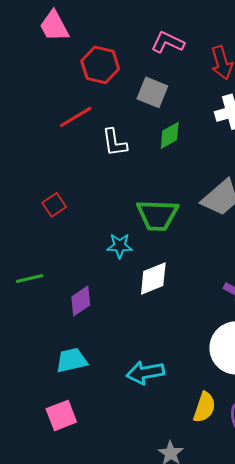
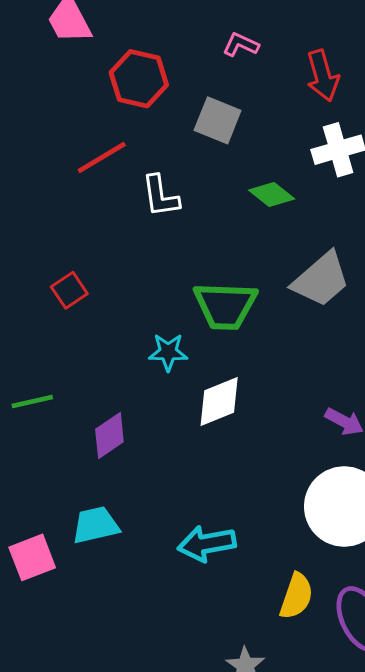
pink L-shape: (168, 42) -> (241, 45), size x0.7
green diamond: (170, 135) -> (272, 195), moved, turned 68
pink square: (61, 415) -> (32, 557), moved

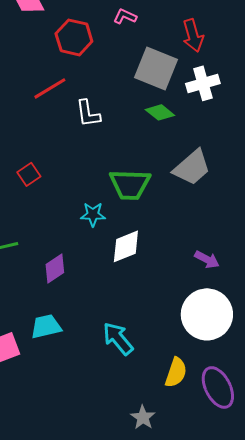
pink L-shape: (241, 45) -> (125, 16), moved
gray square: (218, 120) -> (156, 68), moved, size x1.4
cyan arrow: (207, 544) -> (118, 338), turned 60

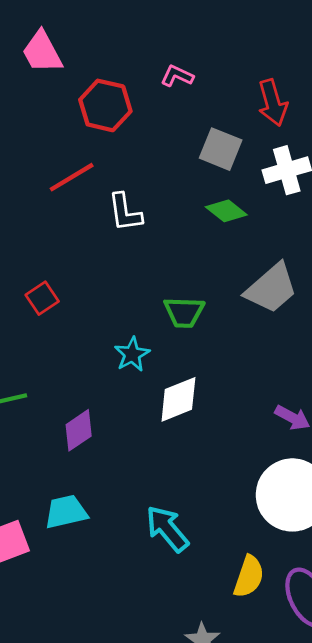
gray square: (156, 68) -> (221, 149), size x0.7
green trapezoid: (130, 184) -> (184, 312), size x0.7
cyan star: (93, 214) -> (132, 354), turned -30

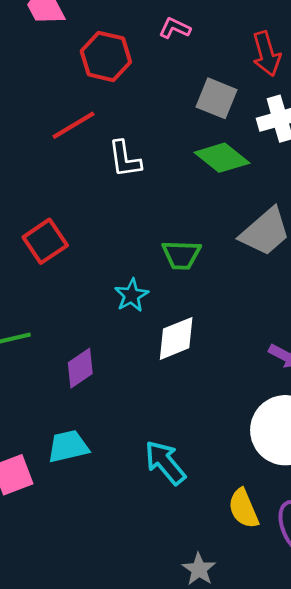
green diamond: (226, 211) -> (222, 158), size x1.4
red square: (42, 298) -> (45, 241), size x1.4
yellow semicircle: (249, 577) -> (243, 508), turned 138

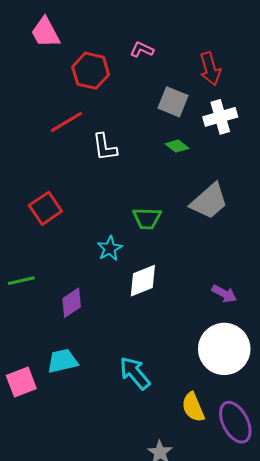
green diamond: (222, 158) -> (177, 146), size x0.6

